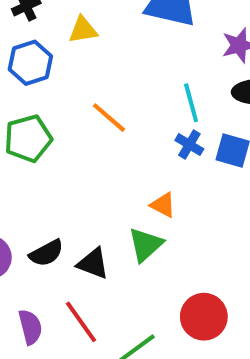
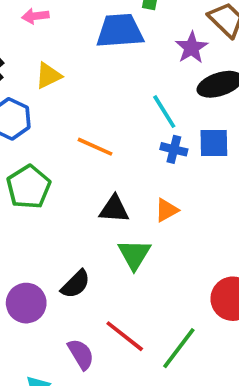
orange triangle: (163, 205) -> (167, 210), turned -40
green triangle: (146, 245) -> (134, 254), moved
black triangle: (93, 263) -> (114, 209), moved

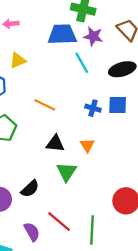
purple star: (192, 48) -> (93, 36), moved, turned -30
cyan line: (164, 112) -> (82, 63), moved
orange triangle: (167, 210) -> (87, 145), turned -35
green line: (179, 348) -> (92, 230), turned -36

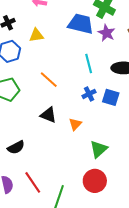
cyan line: (82, 63) -> (89, 64), moved
blue cross: (93, 108) -> (89, 94), turned 32
green triangle: (67, 172) -> (99, 149), moved

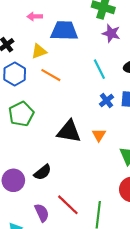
blue trapezoid: (81, 24) -> (64, 31), moved
orange line: (49, 80) -> (51, 75), moved
black triangle: (48, 115) -> (69, 131), size x1.4

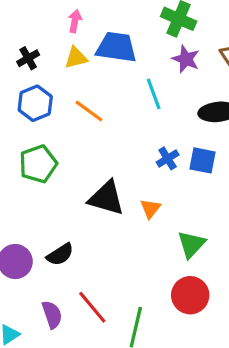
pink arrow: (35, 17) -> (75, 21), turned 96
yellow triangle: (39, 51) -> (76, 58), moved
cyan line: (99, 69) -> (154, 94), moved

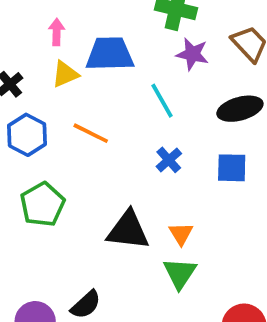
blue cross: (168, 158) -> (169, 160), moved
green triangle: (191, 244) -> (180, 273), moved

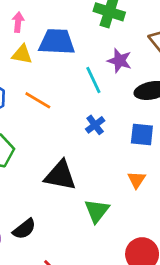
purple star: (192, 54) -> (119, 61), moved
yellow triangle: (65, 74) -> (22, 54), turned 30
orange triangle: (181, 234) -> (137, 180), moved

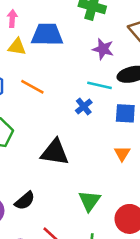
cyan line: (93, 80) -> (100, 85), moved, turned -50
green triangle: (97, 211) -> (90, 201), moved

